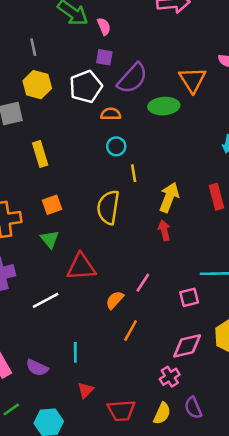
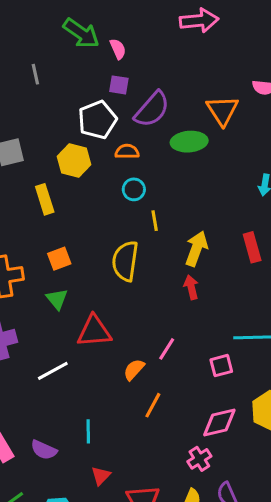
yellow hexagon: (37, 85) -> (74, 160), moved

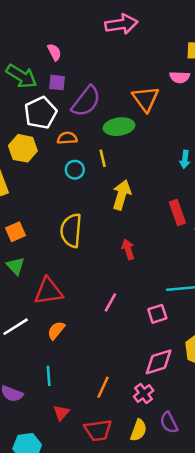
green arrow: (81, 33) -> (22, 76), moved
yellow line: (155, 221) -> (103, 158), moved
yellow arrow: (196, 249) -> (122, 195), moved
orange semicircle: (134, 370) -> (56, 330), moved
orange line: (153, 405) -> (103, 387), moved

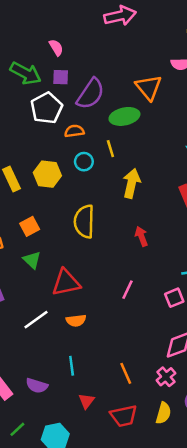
yellow hexagon: (23, 148) -> (47, 174), moved
orange semicircle: (56, 330) -> (76, 321), turned -132
orange line: (103, 387) -> (126, 373), turned -45

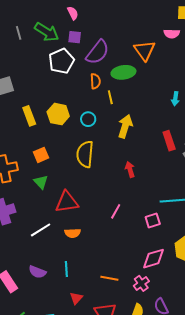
orange semicircle: (74, 131) -> (95, 81), moved, turned 91
cyan circle: (84, 162) -> (88, 119), moved
orange line: (126, 373) -> (109, 278), turned -60
purple semicircle: (37, 386) -> (37, 272), moved

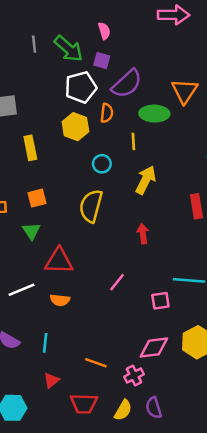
orange semicircle: (95, 81) -> (107, 113), moved
yellow hexagon: (58, 114) -> (75, 127), moved

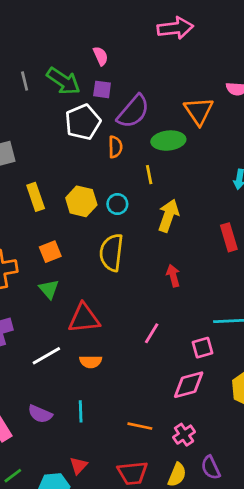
yellow hexagon: (75, 127) -> (81, 201), moved
pink diamond: (154, 347) -> (189, 385), moved
red triangle: (51, 380) -> (79, 466), moved

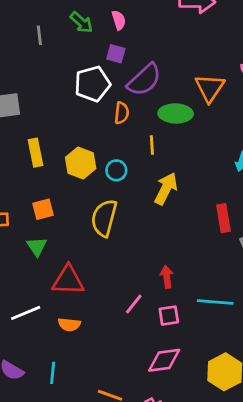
green arrow: (63, 81) -> (81, 22), moved, size x0.7
red arrow: (173, 276) -> (167, 277), moved
pink square: (203, 348) -> (169, 316), moved

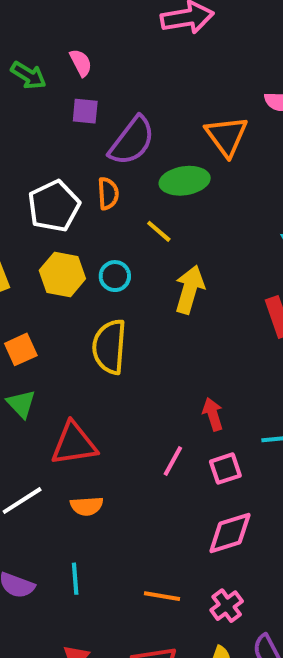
white pentagon: (92, 84) -> (54, 206), moved
yellow line: (152, 145) -> (159, 231), turned -36

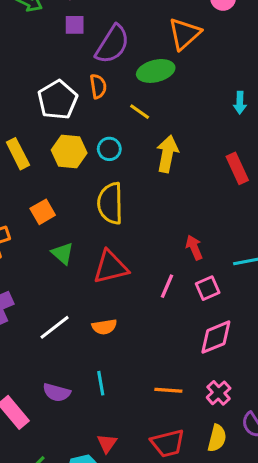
orange triangle: (226, 136) -> (185, 34), turned 30
green triangle: (21, 404) -> (62, 253), moved
red triangle: (74, 444) -> (111, 267), moved

